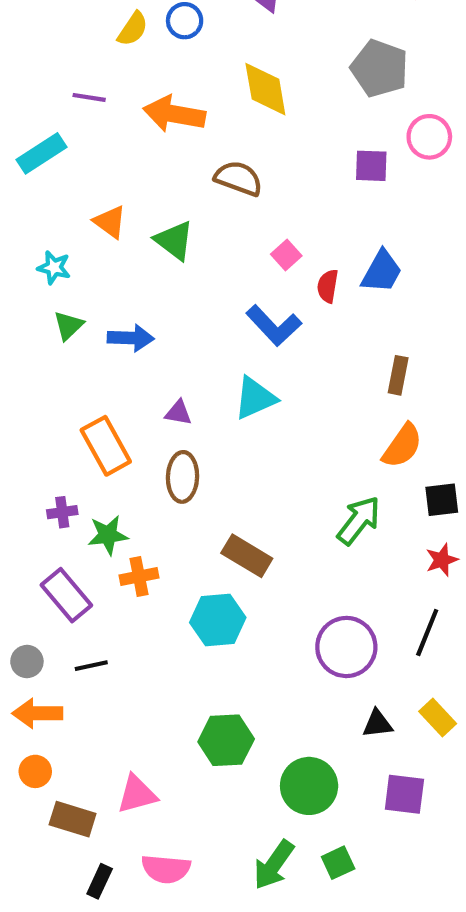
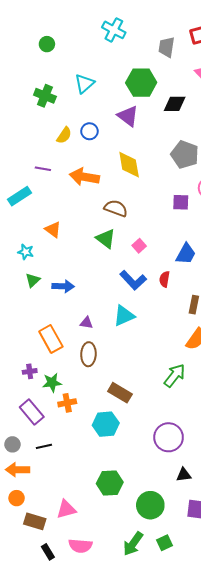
green triangle: (174, 241) -> (106, 239), moved
red semicircle: (328, 286) -> (164, 279), moved
black rectangle: (100, 881) -> (48, 552), turned -56

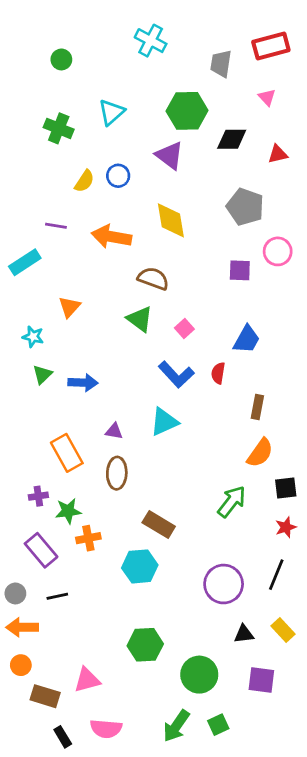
orange triangle: (53, 230) -> (69, 307), turned 36

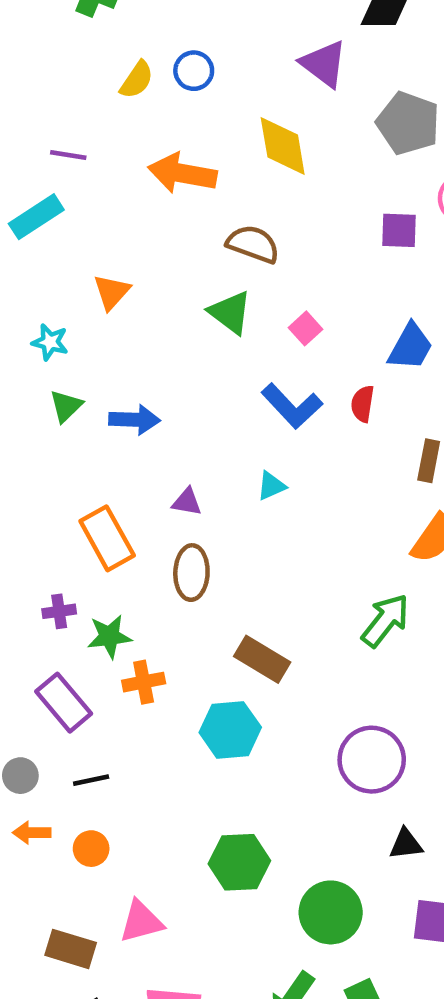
purple triangle: (170, 155) -> (324, 64), moved
purple line: (56, 226) -> (68, 155), moved
cyan triangle: (164, 422) -> (271, 486), size x0.6
orange arrow: (22, 627) -> (32, 833), size x0.7
orange circle: (21, 665) -> (91, 849), moved

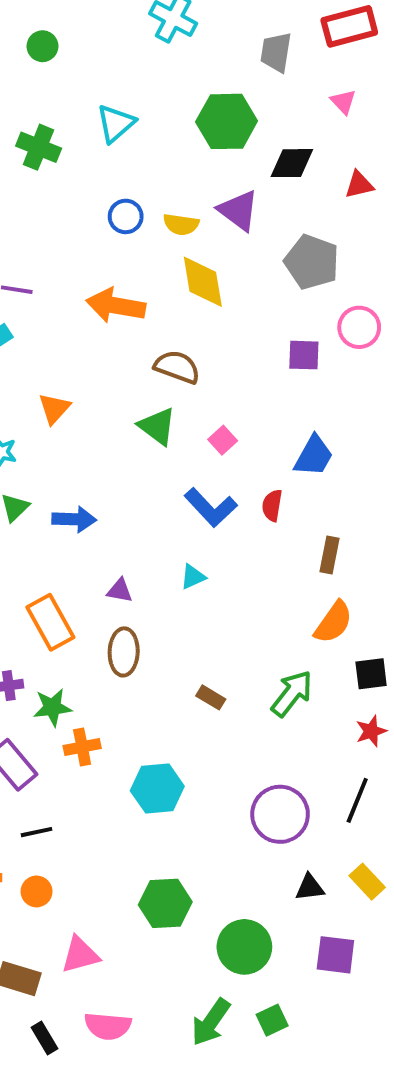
yellow semicircle: (137, 80) -> (181, 224), moved, turned 64
brown rectangle: (262, 659) -> (211, 697), moved, size x0.6

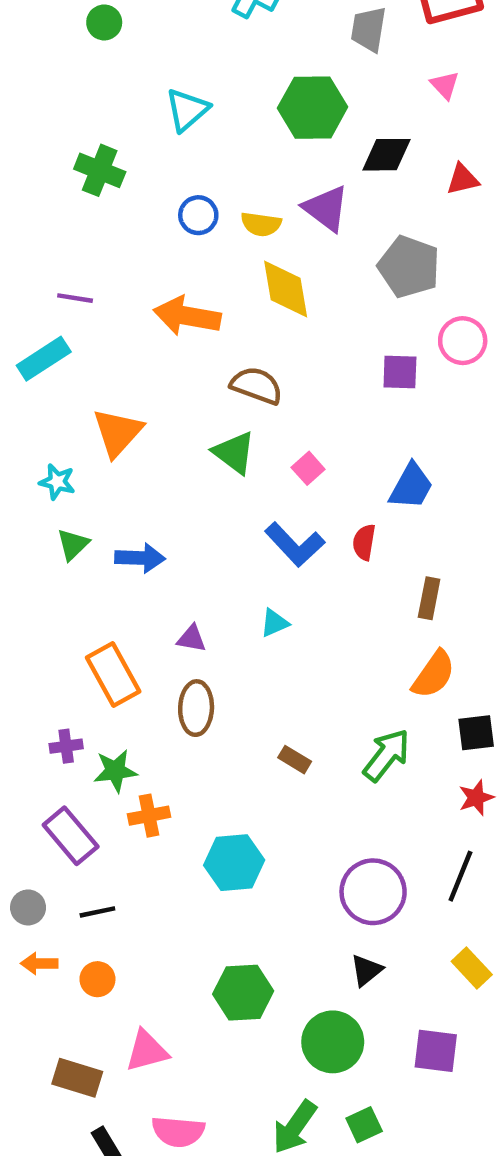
green cross: (39, 147) -> (100, 170), moved
orange triangle: (54, 408) -> (118, 432), size x1.4
black triangle: (310, 888) -> (366, 970), moved, turned -32

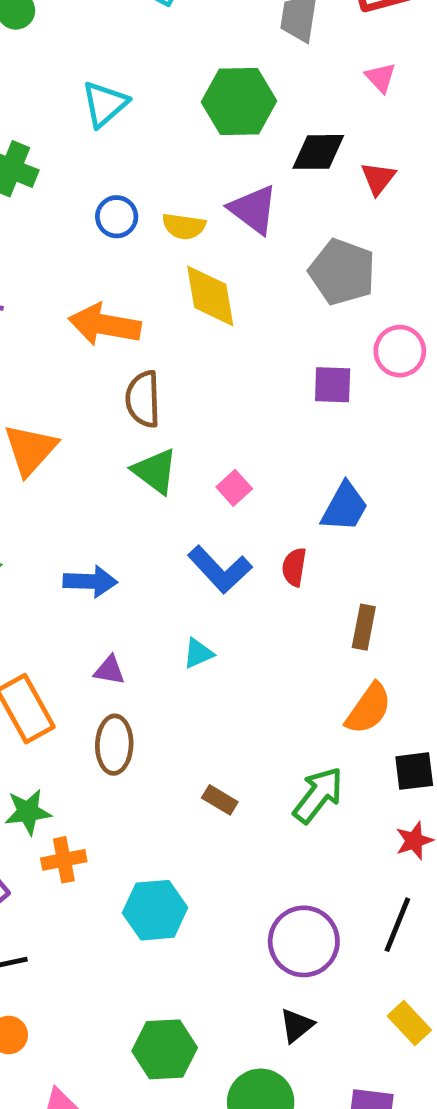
red triangle: (463, 179) -> (378, 178), moved, turned -39
brown semicircle: (257, 385) -> (143, 399), moved, turned -112
blue arrow: (140, 558) -> (90, 581), moved

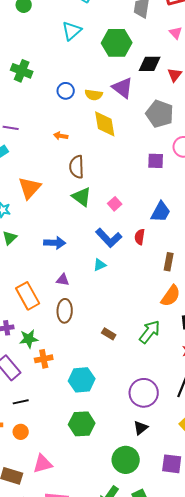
cyan triangle: (105, 104) -> (72, 31), moved
orange arrow: (105, 325) -> (61, 136), size x0.5
cyan triangle: (198, 653) -> (100, 265), moved
green hexagon: (165, 1049) -> (82, 424), moved

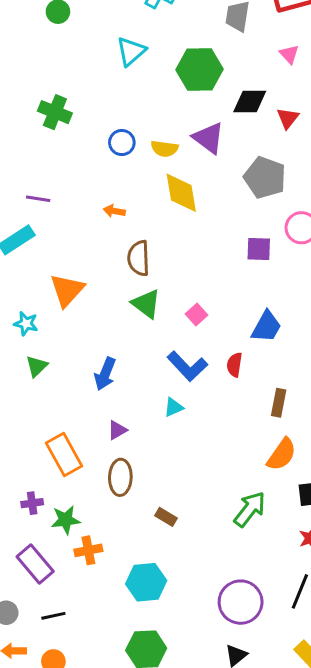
blue arrow: (55, 243) -> (105, 374), turned 110
purple triangle: (63, 280) -> (117, 430), turned -40
brown rectangle: (109, 334) -> (166, 517), moved

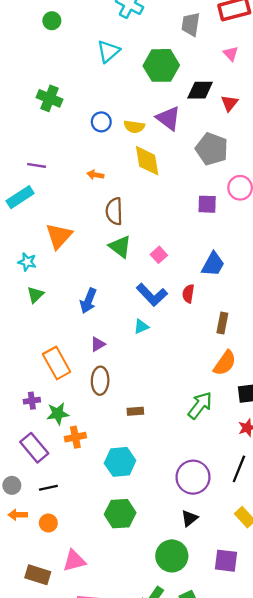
brown rectangle: (166, 517) -> (135, 411), turned -35

